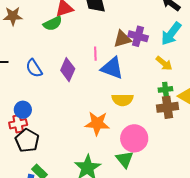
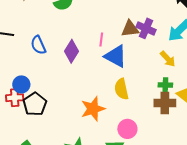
yellow semicircle: (123, 100) -> (121, 89), turned 70
orange star: (97, 123) -> (93, 109), turned -30
pink circle: (134, 138) -> (127, 129), size x0.7
black pentagon: (27, 140) -> (35, 104), moved

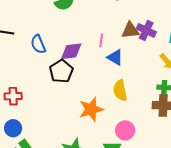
purple diamond: (72, 51) -> (71, 51), turned 50
blue triangle: (116, 56) -> (115, 57), size x0.7
blue circle: (21, 84) -> (13, 128), moved
black pentagon: (35, 104) -> (61, 71), moved

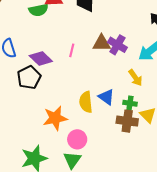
purple diamond: (71, 51) -> (41, 58), turned 45
blue triangle: (115, 57) -> (106, 97), moved
pink circle: (125, 130) -> (77, 139), moved

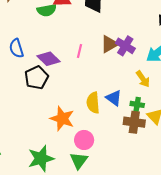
brown triangle: (102, 43) -> (109, 44), turned -30
orange star: (55, 118) -> (62, 119), turned 30

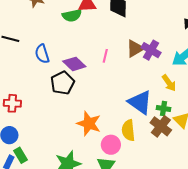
blue triangle: (114, 98) -> (140, 102), size x1.5
yellow semicircle: (93, 103) -> (128, 130), moved
brown cross: (134, 122) -> (161, 126), turned 30

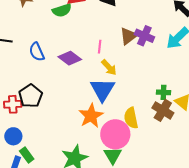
black pentagon: (63, 83) -> (31, 96), moved
yellow arrow: (169, 83) -> (109, 67), moved
blue triangle: (140, 102) -> (102, 90), moved, turned 32
orange star: (89, 124) -> (91, 116), turned 30
pink circle: (111, 145) -> (115, 134), size x1.5

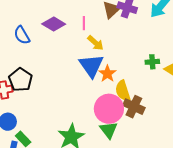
purple diamond: (70, 58) -> (54, 24), moved
brown cross: (163, 110) -> (134, 107), moved
orange star: (91, 116) -> (107, 74), moved, size x0.7

